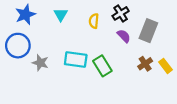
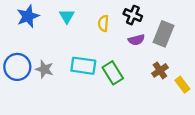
black cross: (121, 13) -> (133, 15), turned -35
purple semicircle: (124, 36) -> (136, 40), turned 120
blue circle: (18, 46) -> (17, 67), moved
yellow rectangle: (165, 66) -> (182, 85), moved

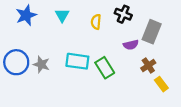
purple semicircle: (136, 40) -> (131, 45), moved
yellow rectangle: (182, 85) -> (161, 84), moved

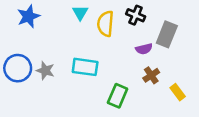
cyan triangle: (62, 15) -> (80, 13), moved
yellow semicircle: (96, 22) -> (105, 24), size x1.5
brown cross: (148, 65) -> (151, 75), moved
green rectangle: (105, 68) -> (118, 96), moved, turned 55

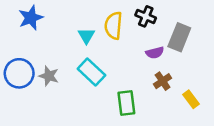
cyan triangle: (80, 13) -> (86, 36), moved
cyan rectangle: (85, 67) -> (91, 72), turned 35
green rectangle: (118, 96) -> (126, 103), turned -30

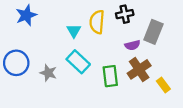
black cross: (146, 16) -> (125, 14), turned -35
gray star: (49, 76) -> (48, 73), moved
brown cross: (163, 81) -> (139, 69), size x1.5
green rectangle: (126, 103) -> (110, 76), moved

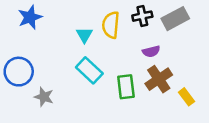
gray rectangle: (153, 32) -> (175, 19), moved, turned 40
gray star: (48, 73) -> (44, 97), moved

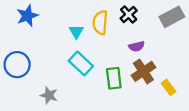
black cross: (142, 16) -> (129, 15), turned -30
gray rectangle: (175, 19) -> (172, 17), moved
gray star: (44, 97) -> (49, 95), moved

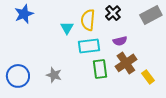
cyan rectangle: (81, 63) -> (89, 46), moved, turned -50
blue circle: (17, 65) -> (18, 76), moved
gray star: (49, 95) -> (54, 75), moved

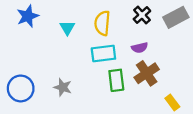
black cross: (113, 13) -> (142, 15), moved
cyan triangle: (67, 28) -> (67, 28), moved
yellow rectangle: (148, 77) -> (172, 102), moved

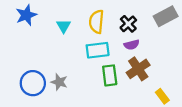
black cross: (142, 15) -> (128, 24), moved
blue circle: (21, 88) -> (33, 83), moved

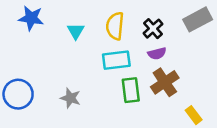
blue star: (26, 15) -> (31, 18), turned 30
blue circle: (33, 83) -> (18, 94), moved

